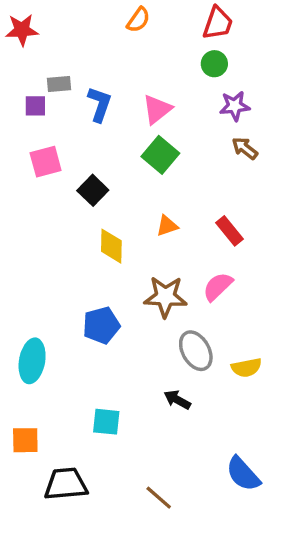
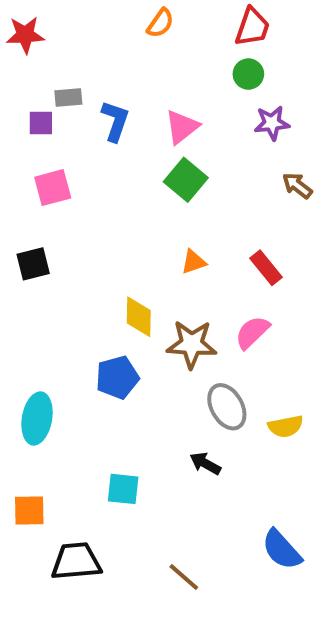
brown arrow: (245, 148) -> (297, 186), moved
black square: (93, 190) -> (33, 264), moved, turned 32
yellow diamond: (111, 246) -> (139, 317), moved

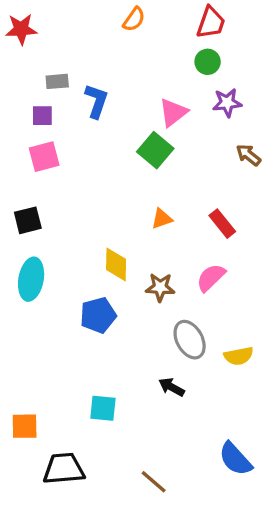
purple square: (41, 123) -> (42, 116), moved
pink triangle: (182, 127) -> (173, 112), moved
brown star: (192, 344) -> (160, 287), size x0.7
cyan ellipse: (37, 418) -> (31, 279), moved

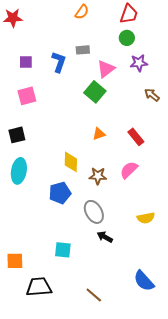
gray rectangle: (57, 81) -> (83, 50), moved
purple square: (42, 116) -> (26, 62), moved
gray ellipse: (190, 340) -> (94, 212), moved

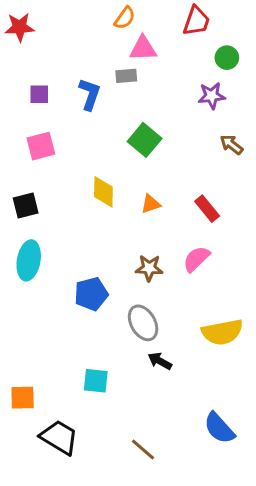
green circle: (127, 38) -> (227, 58), moved
pink triangle: (106, 69) -> (143, 48), moved, turned 36
yellow diamond: (71, 162) -> (103, 192), moved
yellow semicircle: (146, 218) -> (222, 332), size x1.5
black trapezoid: (39, 287) -> (59, 437), turned 36

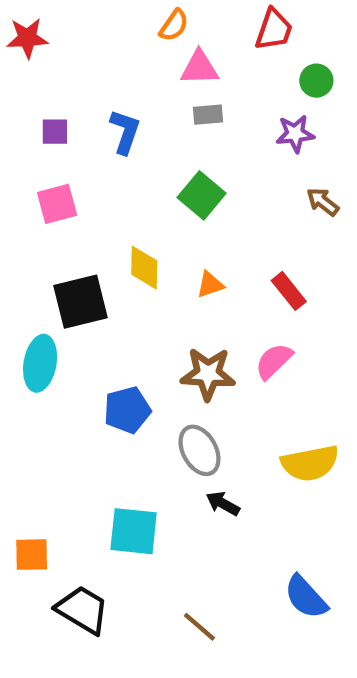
gray rectangle: (126, 76) -> (208, 115), moved
black square: (26, 206) -> (80, 302), moved, size x1.5
brown star: (149, 268) -> (208, 374), size x1.4
cyan square: (96, 381) -> (134, 531), size x1.4

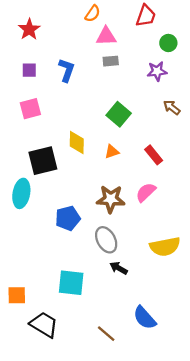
red star: (27, 38) -> (29, 29), moved, turned -30
green square: (202, 195) -> (119, 114), moved
blue semicircle: (306, 597) -> (145, 318), moved

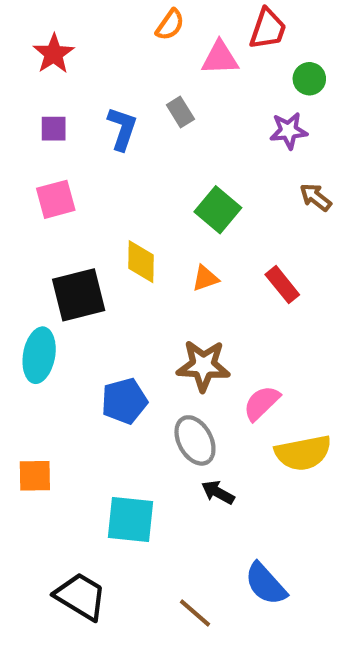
pink triangle: (106, 36) -> (220, 58), moved
gray rectangle: (111, 61) -> (180, 112), moved, turned 63
pink semicircle: (146, 192) -> (262, 403), moved
orange square: (17, 295) -> (35, 476), moved

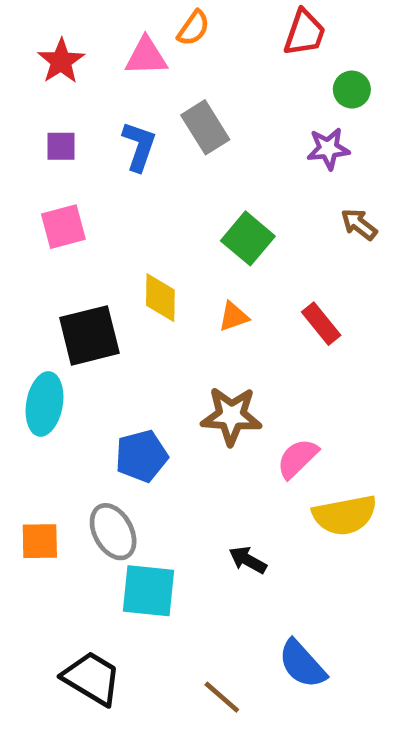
pink triangle: (220, 58) -> (146, 56), moved
gray rectangle: (180, 112) -> (205, 127), size x1.5
gray ellipse: (195, 440) -> (113, 532), moved

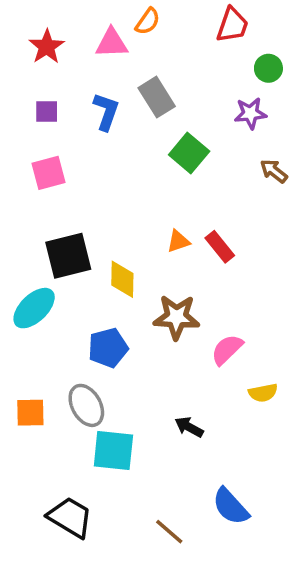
green square: (248, 238) -> (189, 153), moved
yellow diamond: (160, 298) -> (122, 279), moved
red rectangle: (321, 324) -> (220, 247), moved
cyan ellipse: (44, 404) -> (34, 308), turned 36
yellow semicircle: (345, 515) -> (263, 393), size x0.6

